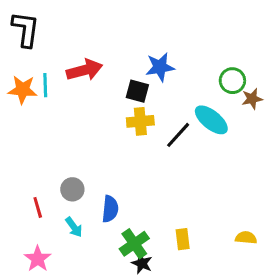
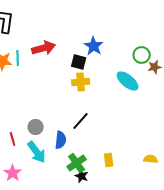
blue star: (160, 67) -> (94, 46), turned -30
black line: (178, 135) -> (81, 121), moved
cyan arrow: (74, 227) -> (37, 152), size x1.6

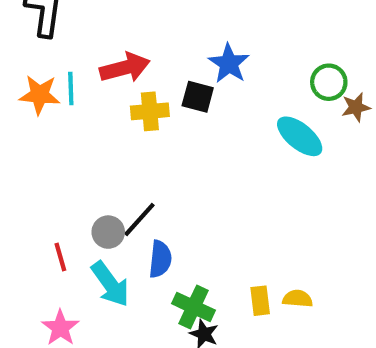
yellow cross: (81, 82) -> (150, 111), moved
black line: (81, 121) -> (139, 220), moved
yellow semicircle: (151, 159) -> (298, 299), moved
green cross: (77, 163) -> (194, 307), turned -30

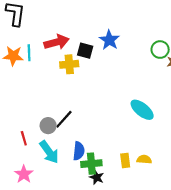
black square: (198, 97) -> (85, 51), moved
cyan ellipse: (300, 136) -> (142, 110), moved
blue semicircle: (160, 259) -> (79, 151), moved
green cross: (194, 307) -> (91, 164), turned -30

